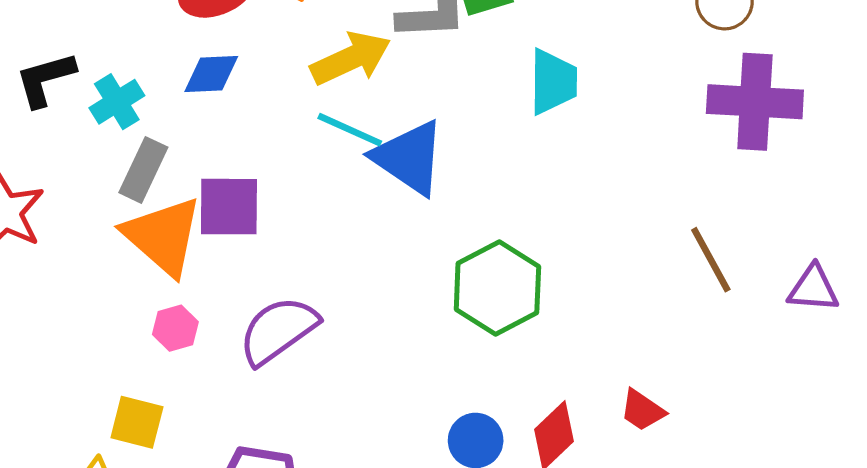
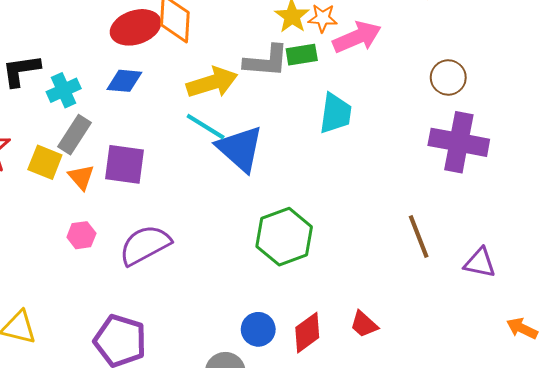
orange triangle: (163, 236) -> (81, 177), size x0.5
yellow square: (137, 422) -> (45, 162), moved

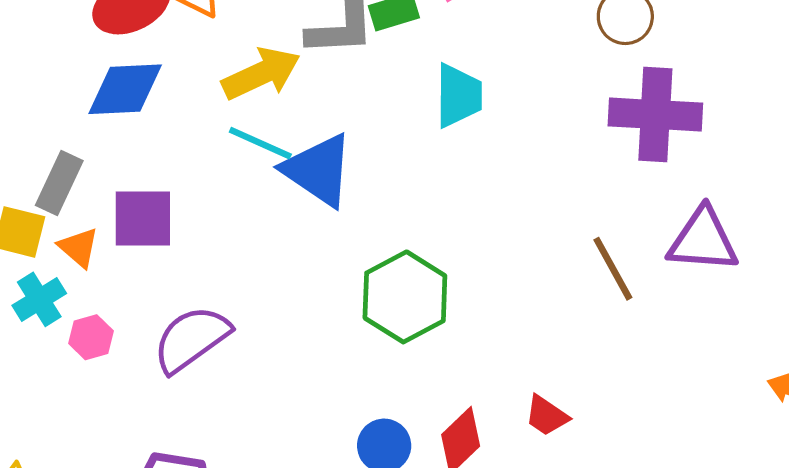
blue diamond: (124, 81) -> (125, 89), size x1.4
cyan cross: (64, 90) -> (39, 299), moved
purple triangle: (480, 263) -> (703, 240), moved, size x1.4

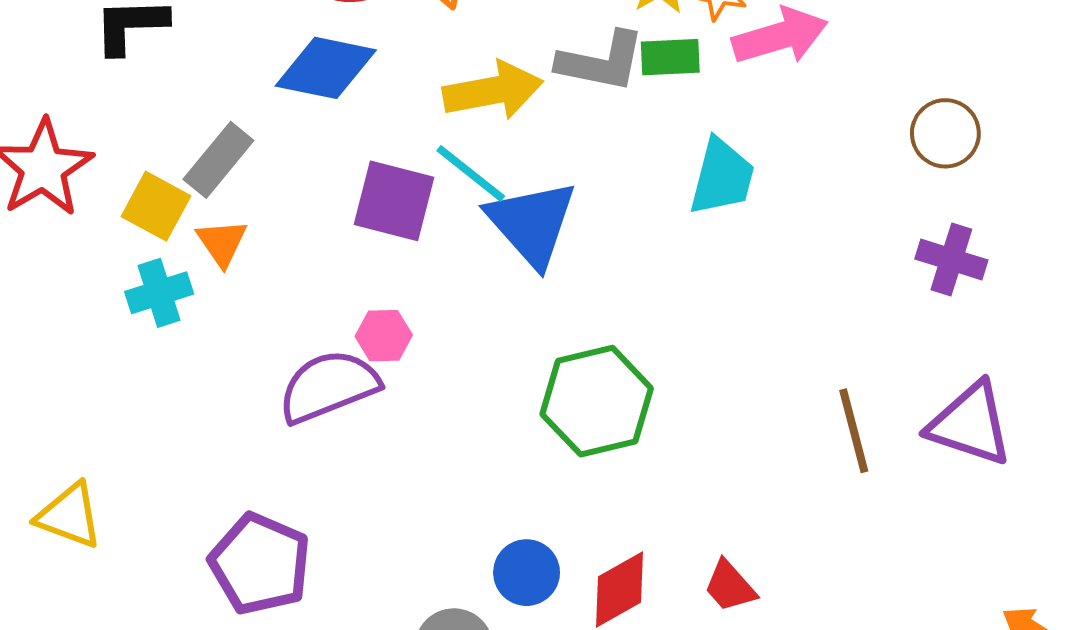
purple cross: (655, 114) -> (951, 260), size x0.6
purple square: (143, 218) -> (394, 201), moved
pink hexagon: (91, 337) -> (384, 336), moved

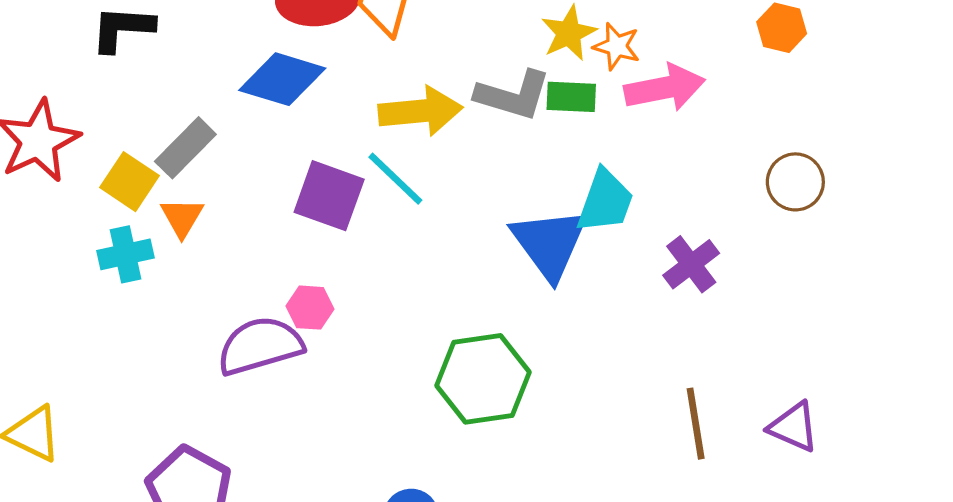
blue triangle: (532, 223) -> (550, 243), moved
purple cross: (951, 260) -> (691, 264), moved, turned 30
purple triangle: (970, 424) -> (794, 427), size x0.7

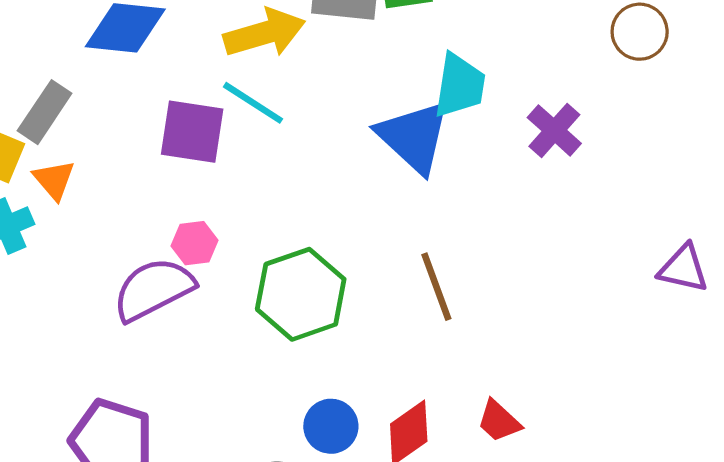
green hexagon: (483, 379) -> (301, 294), moved
brown line: (696, 424) -> (436, 287), moved

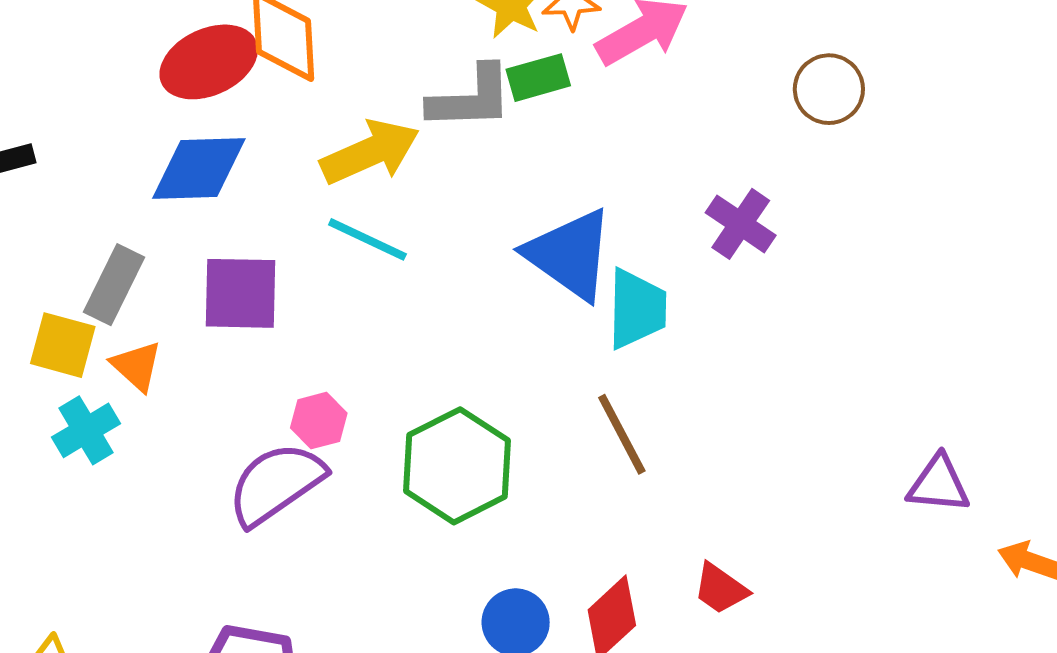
cyan trapezoid: (460, 86) -> (637, 309), moved
purple square: (192, 132) -> (240, 293), moved
purple triangle: (683, 268) -> (939, 484), moved

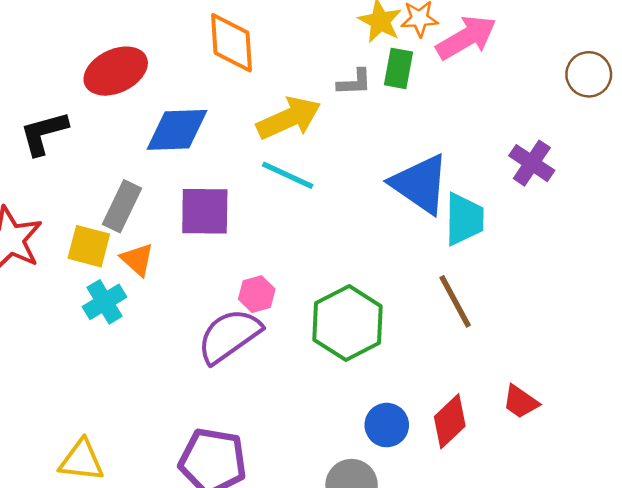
red ellipse: (209, 62) -> (116, 71), moved
green rectangle: (538, 78) -> (398, 68), turned -63
gray L-shape: (471, 98) -> (354, 82), size x0.6

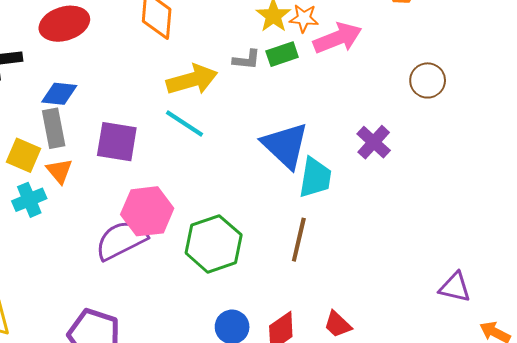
green rectangle: (398, 68) -> (282, 54), turned 52
blue diamond: (177, 130) -> (59, 94), moved, size x0.7
gray rectangle: (122, 206) -> (54, 128), turned -45
pink hexagon: (257, 294) -> (147, 211), size x1.8
brown line: (455, 301) -> (299, 240), turned 33

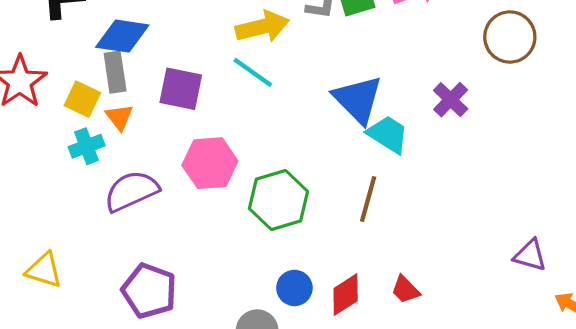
brown circle: (428, 80) -> (510, 37), size x1.4
blue diamond: (59, 94) -> (122, 36), size x1.4
cyan trapezoid: (315, 177) -> (388, 134), turned -69
purple semicircle: (121, 240) -> (131, 191), moved

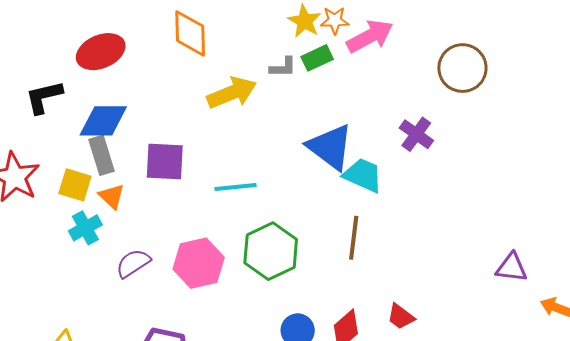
cyan line: (253, 72) -> (235, 187), moved, turned -33
pink hexagon: (210, 163) -> (199, 263), moved
purple semicircle: (131, 191) -> (133, 263), size x0.7

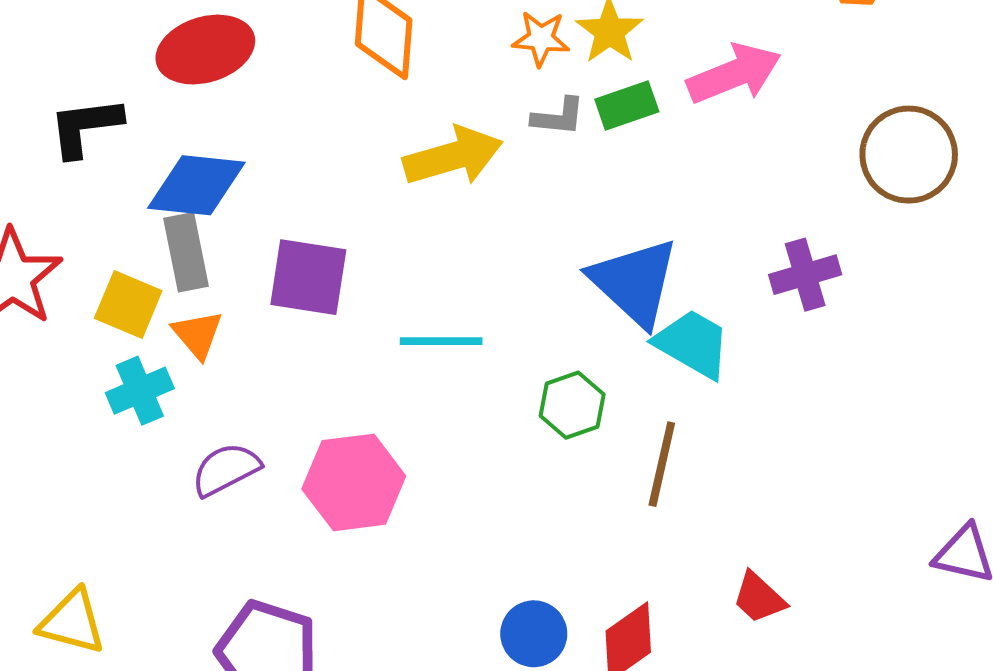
orange star: (335, 20) -> (541, 39), moved
purple cross: (416, 134) -> (805, 275), turned 32
green hexagon: (271, 251) -> (572, 405), moved, size x0.6
red trapezoid: (401, 317) -> (759, 598), moved

